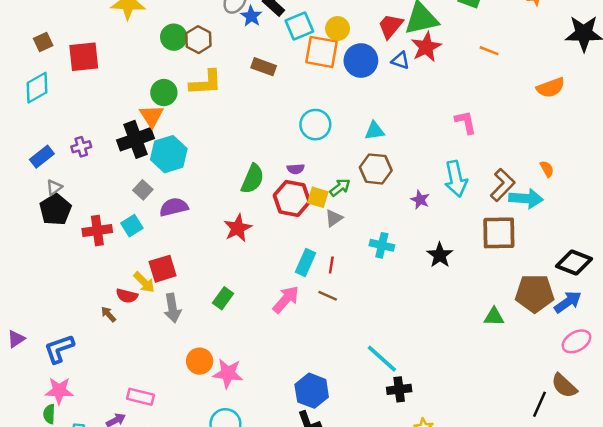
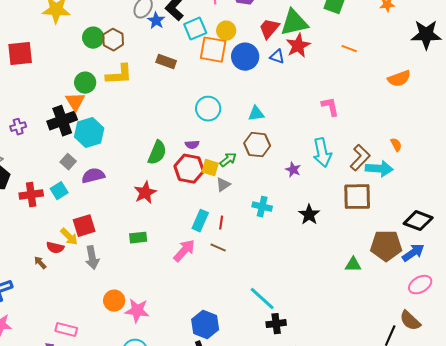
green rectangle: (223, 298) -> (138, 238), moved, turned 48

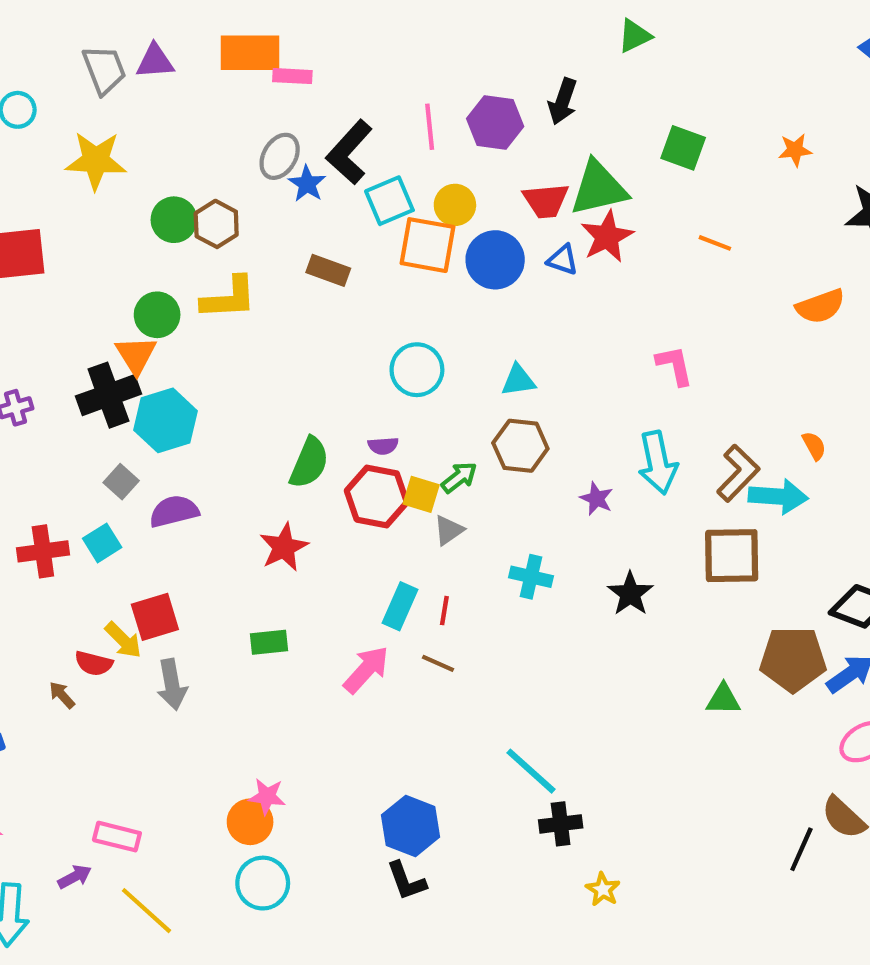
red trapezoid: (269, 29) -> (546, 201), turned -135
orange circle: (114, 301) -> (250, 822), moved
pink star: (137, 311) -> (267, 796), size x0.7

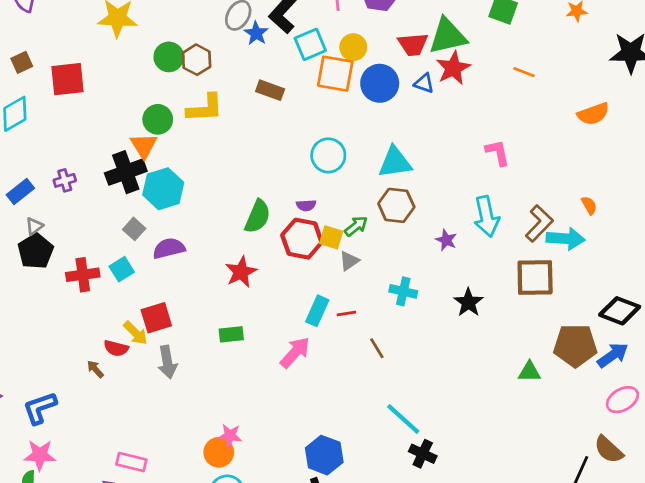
cyan triangle: (518, 380) -> (395, 162), size x1.5
red line: (444, 611) -> (346, 314), turned 72
brown line: (438, 663) -> (377, 348), moved, turned 35
black cross: (561, 824) -> (423, 454), turned 32

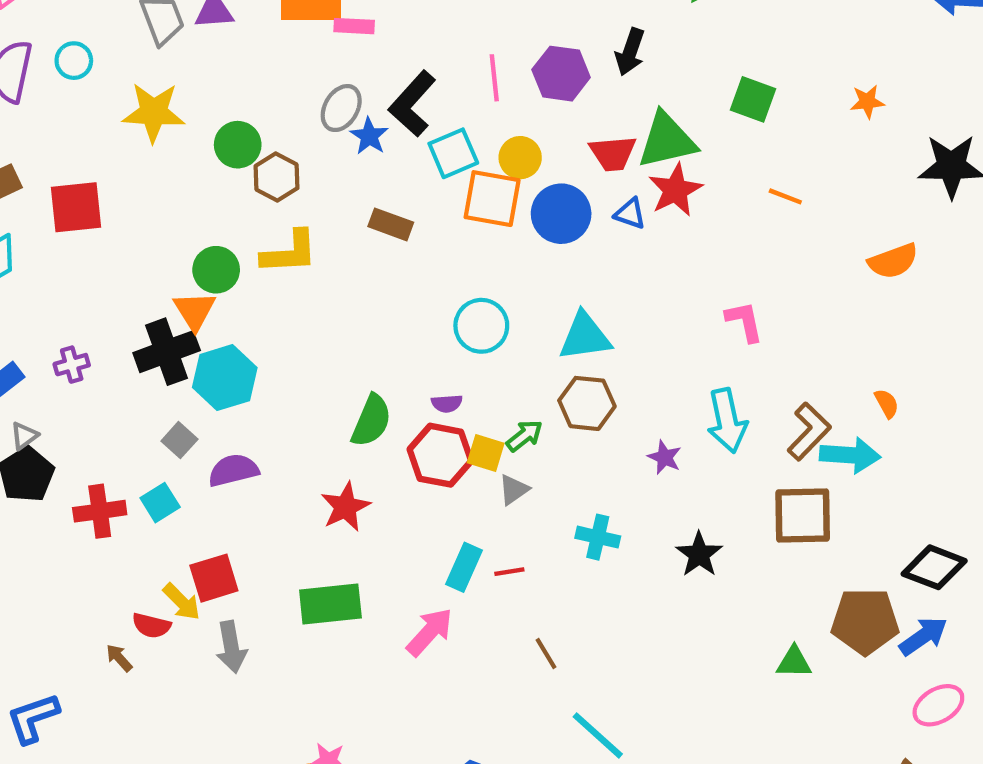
green circle: (169, 57) -> (238, 145), moved
green rectangle: (231, 334) -> (330, 604), size x1.6
brown line: (377, 348) -> (546, 654), moved

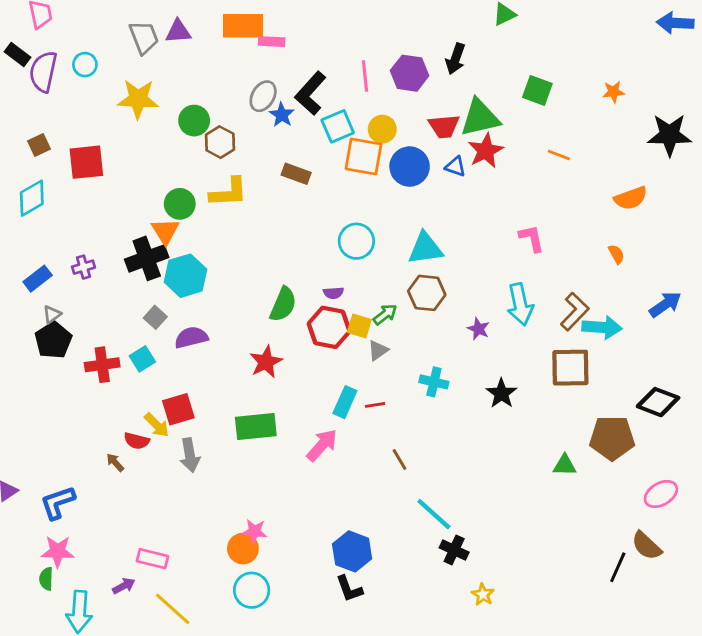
orange semicircle: (887, 403) -> (616, 254), moved
blue arrow: (923, 636) -> (665, 304), moved

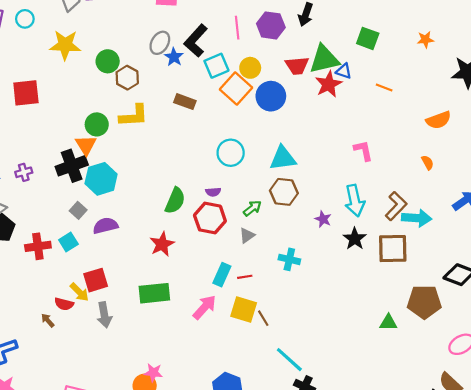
orange square: (364, 156) -> (236, 89), turned 32
blue triangle: (456, 167) -> (344, 71), moved
yellow square: (359, 326) -> (244, 309), moved, size x1.4
black star: (501, 393) -> (355, 239), moved

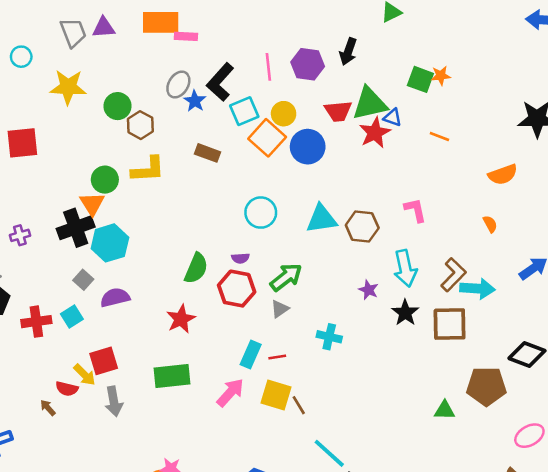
orange star: (425, 40) -> (441, 76), moved
brown hexagon: (284, 192) -> (362, 226), moved
green arrow: (252, 208) -> (286, 277), size x1.5

